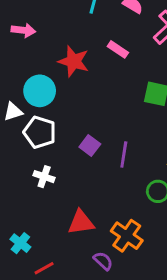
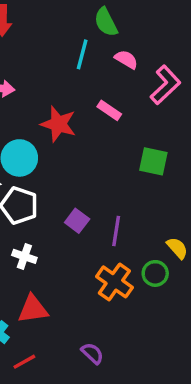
red triangle: (81, 222) -> (33, 309), moved
orange cross: (127, 236) -> (114, 282), moved

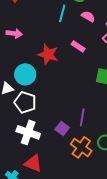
purple square: (77, 221) -> (62, 128), moved
white cross: (24, 256) -> (28, 132), size x1.6
red triangle: (33, 309) -> (33, 163), turned 30

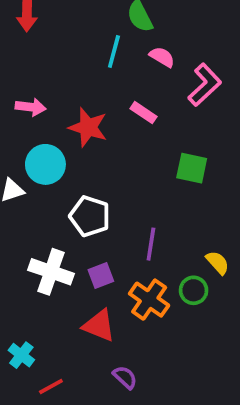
pink arrow: (14, 33) -> (31, 107), moved
white pentagon: (25, 102) -> (90, 216), moved
purple square: (62, 128) -> (101, 275), moved, turned 32
red triangle: (33, 163) -> (99, 325), moved

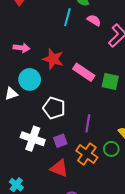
pink rectangle: (144, 113) -> (84, 72), moved, size x1.5

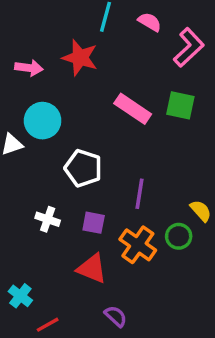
red star: (53, 59) -> (80, 58), moved
green square: (110, 82) -> (180, 105), moved
white cross: (33, 139) -> (48, 219), size x0.6
purple square: (60, 141) -> (94, 223), turned 32

